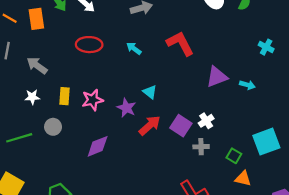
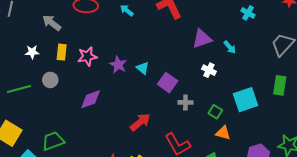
gray arrow: (37, 66) -> (52, 23), moved
cyan arrow: (247, 85) -> (230, 47), turned 32
cyan triangle: (150, 92) -> (143, 68), moved
white cross: (206, 121) -> (209, 70), moved, turned -32
red arrow: (150, 125) -> (140, 122), moved

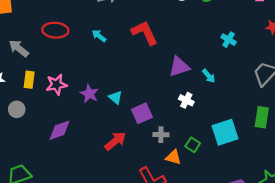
purple square: (168, 83) -> (142, 113), turned 30
red arrow: (140, 122) -> (115, 141), moved
orange triangle: (223, 133) -> (173, 157), moved

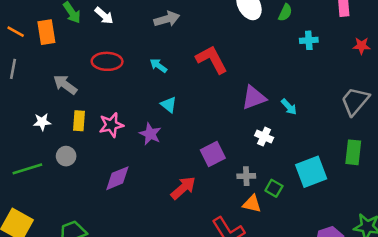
cyan cross: (229, 40) -> (309, 40), moved, turned -32
cyan triangle: (116, 97) -> (169, 105), moved
gray cross: (161, 135) -> (246, 176), moved

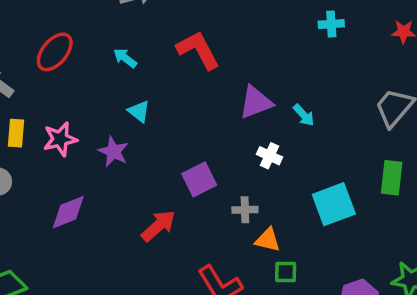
red ellipse: (107, 61) -> (55, 52), turned -52
green square: (274, 188) -> (286, 272), moved, turned -30
orange triangle: (252, 204) -> (268, 240), moved

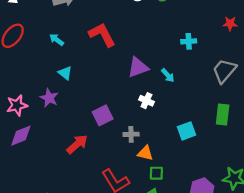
cyan cross: (331, 24) -> (189, 41), moved
pink star: (60, 139) -> (17, 105), moved
cyan square: (334, 204) -> (186, 131), size x0.7

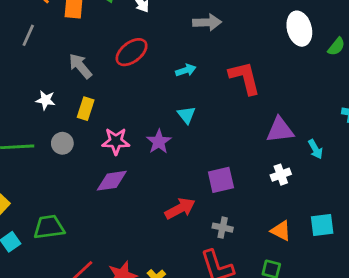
cyan arrow: (57, 40) -> (186, 70), turned 112
white cross: (146, 101) -> (281, 175), turned 32
gray cross: (131, 134) -> (223, 228), moved
orange triangle: (145, 153) -> (281, 231), moved

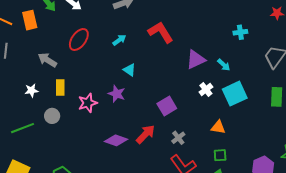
purple diamond: (112, 181) -> (116, 140), moved, turned 45
cyan square: (322, 225) -> (235, 94), moved, size x1.4
gray cross: (223, 228) -> (178, 138), turned -32

